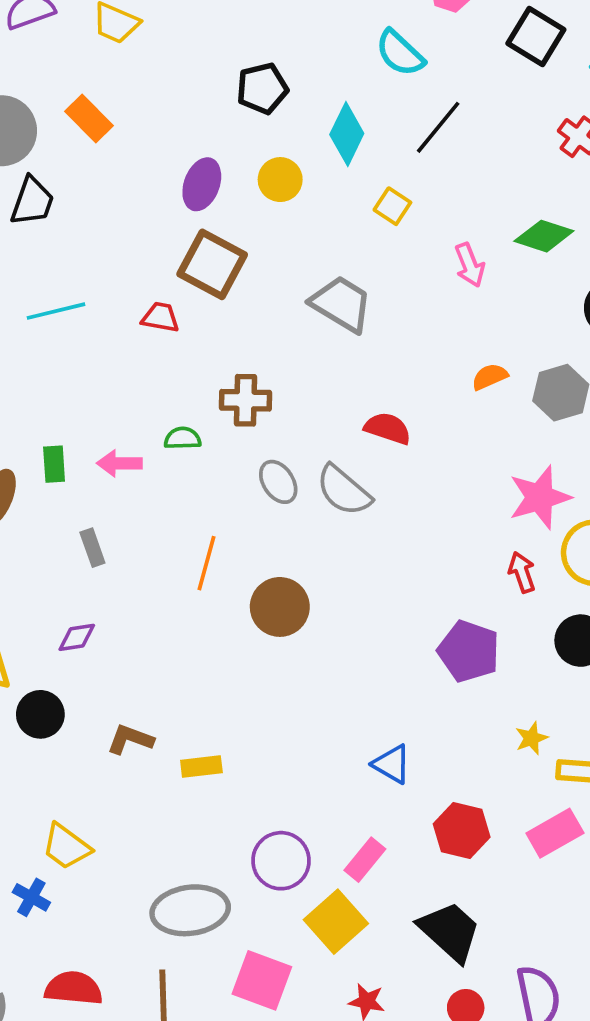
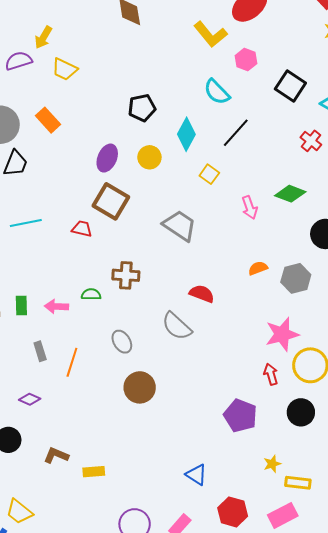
gray ellipse: (278, 482) -> (122, 342), moved
orange line: (206, 563) -> (72, 362), moved
purple diamond: (77, 637) -> (30, 399), turned 30

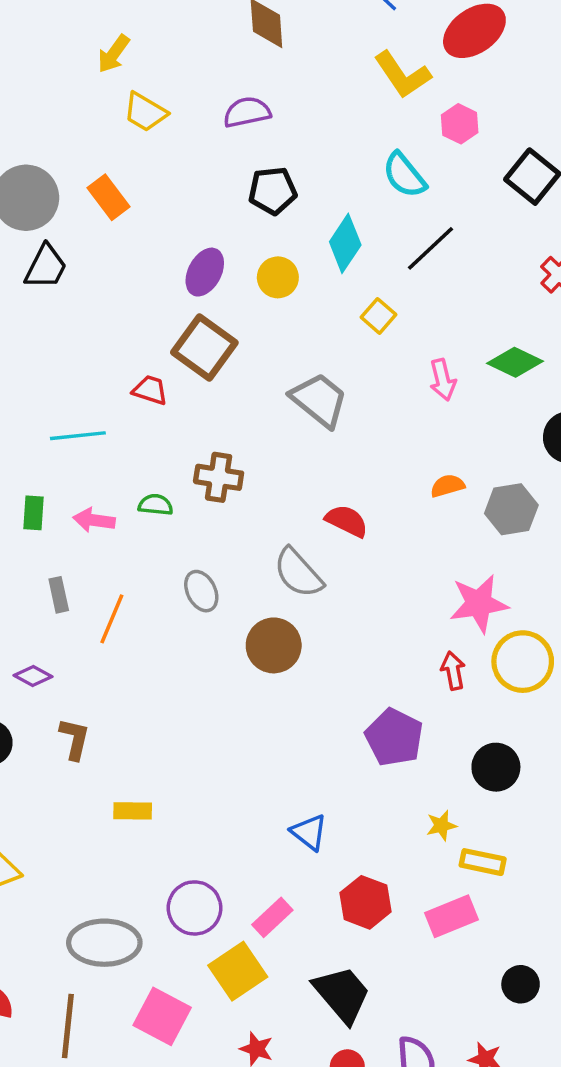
purple semicircle: (19, 61) -> (247, 112), moved
cyan line: (26, 223) -> (78, 436), moved
brown circle: (140, 387) -> (274, 645), moved
black circle: (301, 412) -> (496, 767), moved
brown L-shape: (56, 455) -> (75, 739), moved, turned 75

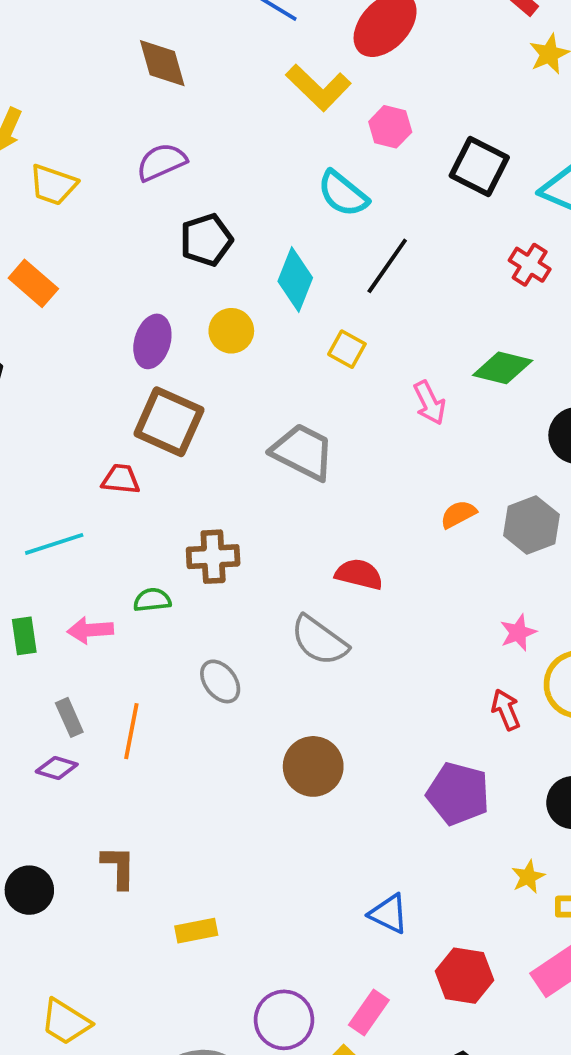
pink star: (479, 604) -> (518, 633), size x0.6
brown circle: (274, 645) -> (313, 766), moved
purple diamond: (33, 676) -> (57, 768), moved

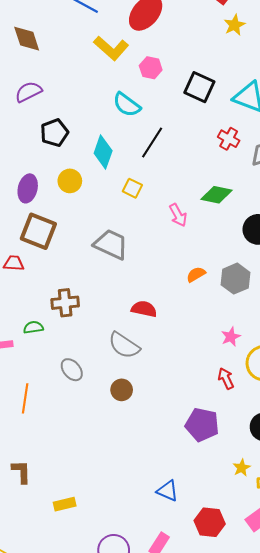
brown circle: (313, 766) -> (122, 390), moved, size x0.7

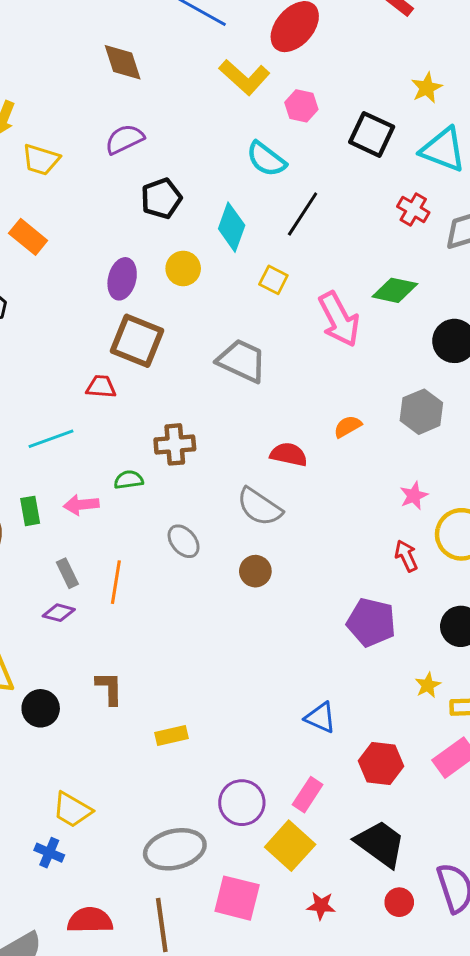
yellow star: (234, 25) -> (427, 88), moved
pink arrow: (178, 215) -> (339, 319), size x1.6
orange semicircle: (196, 274) -> (348, 427), moved

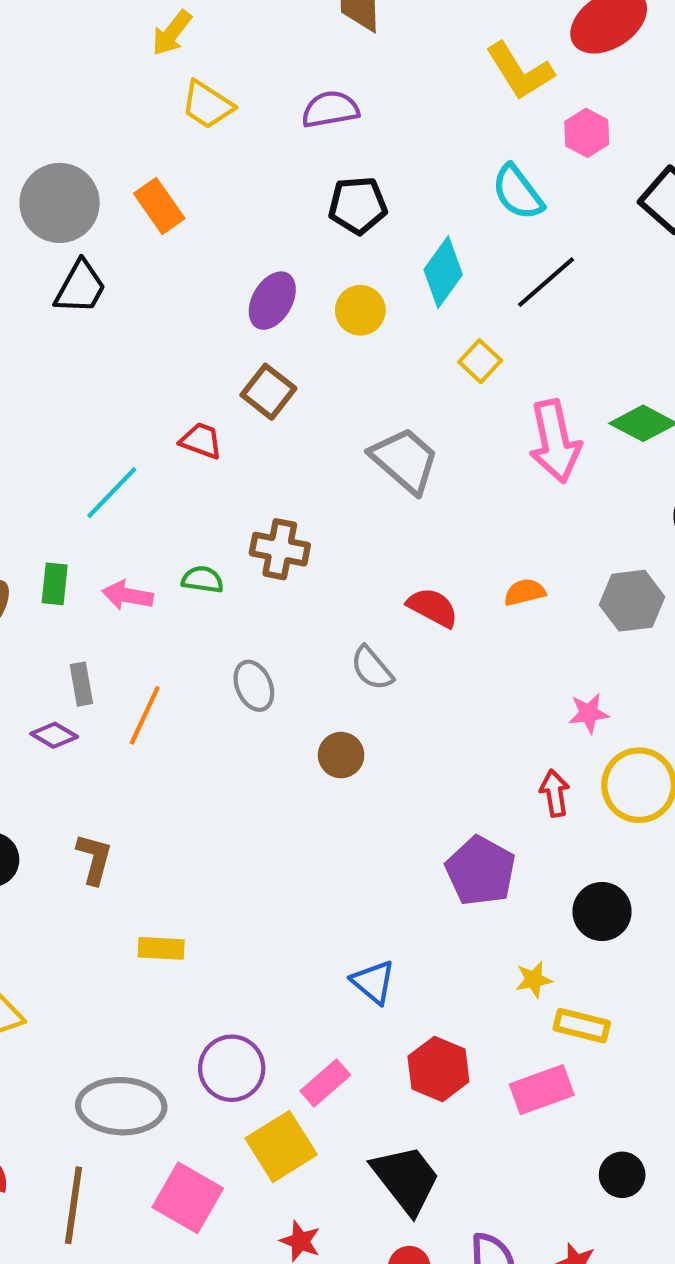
brown square: (137, 341) -> (268, 392), size x0.7
cyan line: (51, 439) -> (112, 493), turned -42
gray semicircle: (259, 507) -> (372, 668), size x0.7

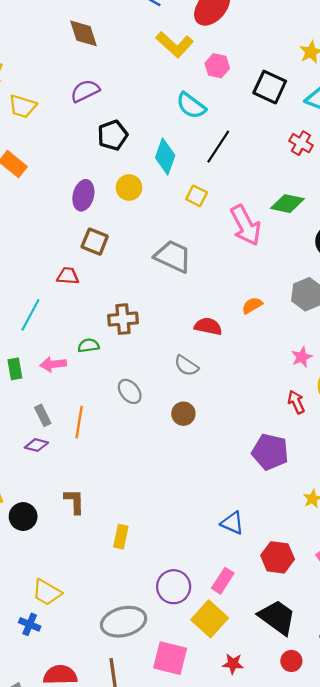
yellow rectangle: (161, 948) -> (121, 537), turned -65

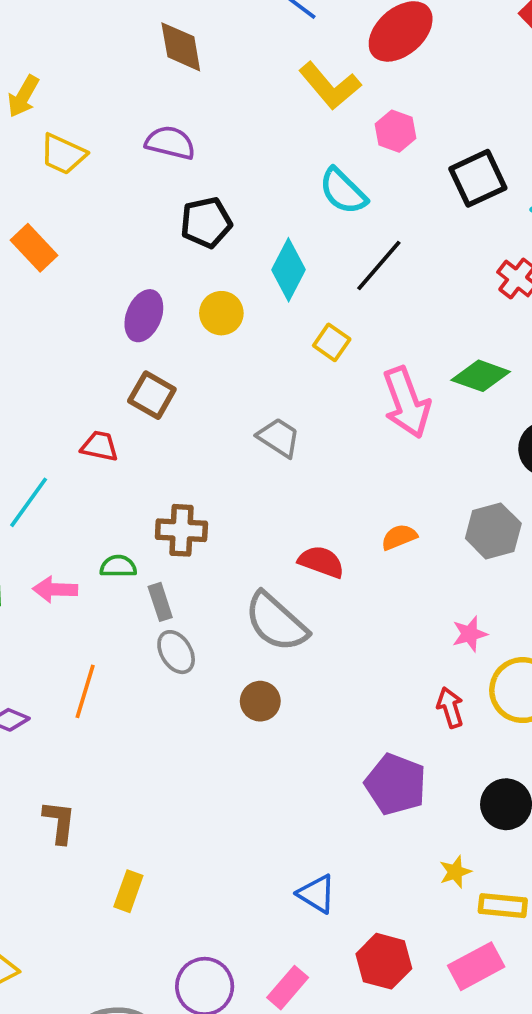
black square: (270, 87) -> (478, 178), turned 32
purple semicircle: (85, 91) -> (170, 143), turned 32
gray trapezoid: (173, 256) -> (279, 438), size x0.7
gray semicircle: (186, 366) -> (276, 622), size x1.6
gray rectangle: (43, 415) -> (160, 602), moved

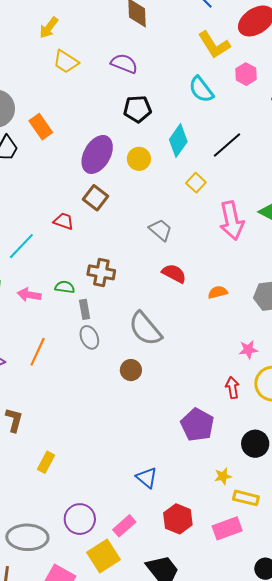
cyan semicircle: (343, 191) -> (201, 89), moved
orange rectangle: (34, 248) -> (41, 127), moved
purple ellipse: (144, 316) -> (97, 154), size x1.4
red semicircle: (321, 562) -> (174, 273), moved

